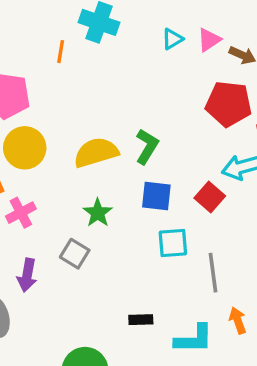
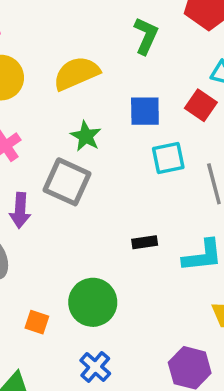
green L-shape: (147, 146) -> (146, 36), moved
gray square: (75, 254) -> (67, 182), size x1.5

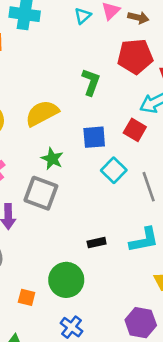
cyan square: (168, 158) -> (114, 170), turned -30
black rectangle: (145, 242) -> (97, 243), moved

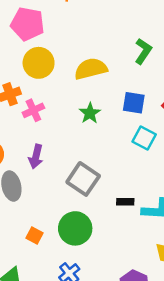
cyan square: (114, 170) -> (144, 138), turned -30
gray square: (41, 193) -> (83, 179), moved
black rectangle: (97, 243) -> (125, 202), moved

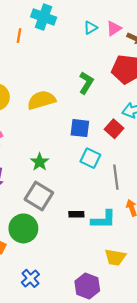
green star: (90, 113) -> (40, 162), moved
green circle: (75, 228) -> (23, 228), moved

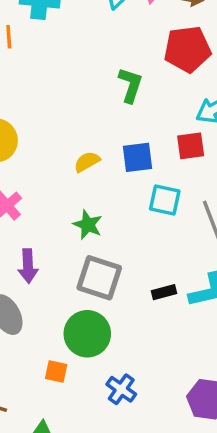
yellow semicircle: (41, 100) -> (87, 162), moved, size x0.6
red square: (114, 129) -> (191, 146), turned -36
blue cross: (30, 278) -> (121, 389), moved

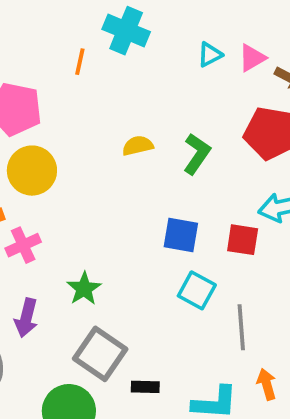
yellow semicircle: (87, 162) -> (138, 146), moved
green star: (88, 225) -> (84, 289), moved
black rectangle: (164, 292) -> (145, 387), moved

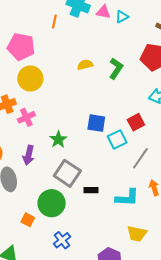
pink triangle: (252, 58) -> (103, 12), moved, turned 42
blue square: (181, 235) -> (96, 123), moved
red square: (243, 240) -> (136, 122), moved, turned -36
cyan square: (197, 290) -> (117, 139), turned 36
gray line: (241, 327) -> (140, 158), turned 40

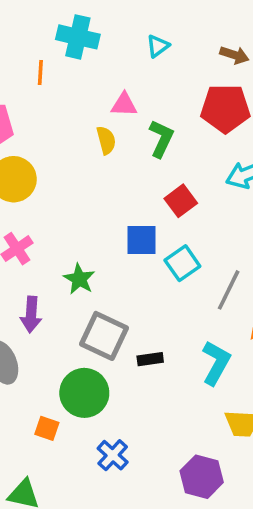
pink triangle: (103, 12) -> (124, 105), moved
yellow semicircle: (85, 65) -> (106, 140), turned 98
red square: (136, 122) -> (181, 201), moved
cyan L-shape: (127, 198) -> (216, 363), turned -55

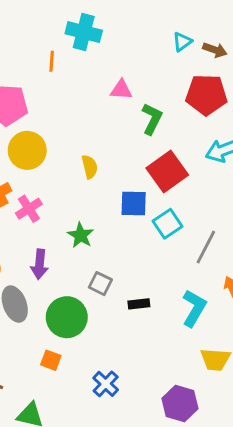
cyan triangle: (158, 46) -> (182, 42), moved
yellow semicircle: (106, 140) -> (90, 167), moved
red square: (181, 201) -> (167, 171), size x1.5
gray square: (104, 336) -> (100, 284), size x0.6
green circle: (84, 393) -> (67, 317), moved

